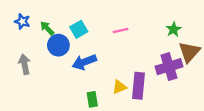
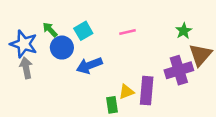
blue star: (22, 21) -> (24, 44), moved, size x1.6
green rectangle: (92, 99) -> (112, 105), moved

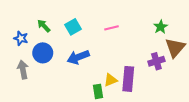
blue star: (24, 44) -> (21, 38), size x0.6
blue circle: (62, 48) -> (43, 53), moved
gray arrow: (26, 68) -> (23, 70), moved
purple cross: (179, 70) -> (156, 61), size x0.7

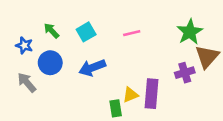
green star: (161, 27) -> (190, 32), size x1.5
gray arrow: (23, 70) -> (27, 82), turned -30

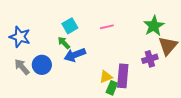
green arrow: (51, 31) -> (64, 43), moved
blue star: (24, 45) -> (20, 37), size x1.5
blue circle: (50, 63) -> (42, 65), moved
green rectangle: (116, 108) -> (112, 88), moved, turned 32

